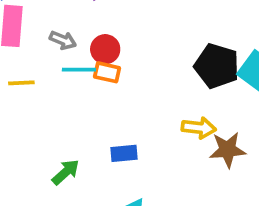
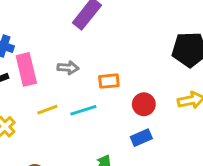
red circle: (105, 49) -> (144, 104), moved
cyan line: (79, 70) -> (83, 110), moved

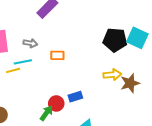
red circle: (144, 104) -> (56, 103), moved
cyan line: (83, 110) -> (23, 62), moved

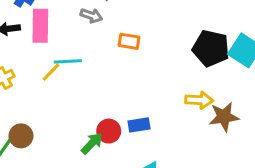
gray arrow: (30, 43) -> (91, 16), moved
orange rectangle: (57, 55) -> (129, 41), moved
yellow line: (13, 70) -> (51, 72), turned -40

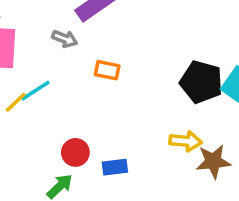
cyan line: (68, 61) -> (35, 91), turned -32
red circle: (109, 131) -> (75, 152), moved

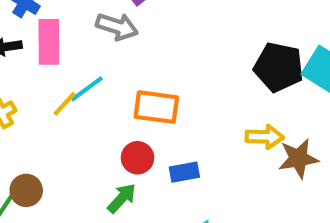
gray arrow: (65, 39) -> (117, 27), size x1.4
orange rectangle: (107, 70) -> (156, 107), moved, size x1.5

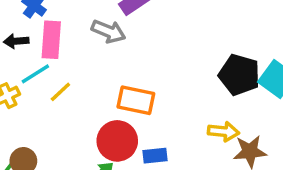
cyan line: (87, 89) -> (35, 74), moved
red circle: (138, 158) -> (117, 141), size x1.5

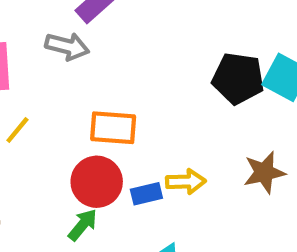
yellow arrow: (223, 132) -> (186, 182), moved

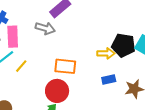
yellow arrow: (186, 182) -> (106, 53), moved
blue rectangle: (146, 194) -> (109, 80), moved

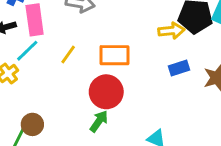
yellow line: (21, 66) -> (68, 55), moved

